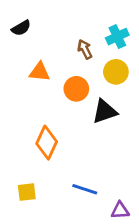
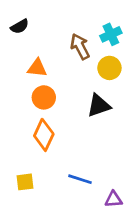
brown arrow: (85, 49) -> (80, 47), size x1.4
orange circle: (76, 89) -> (44, 97), moved

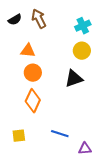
brown arrow: (80, 47) -> (39, 19), moved

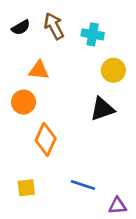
cyan cross: (83, 26) -> (93, 34), moved, turned 35
orange circle: (33, 73) -> (24, 102), moved

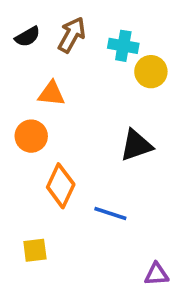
brown arrow: (54, 26) -> (72, 35), turned 56
yellow circle: (113, 70) -> (151, 72), moved
blue line: (83, 185) -> (110, 213), moved

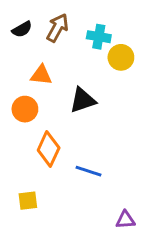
black triangle: (136, 145) -> (83, 100), moved

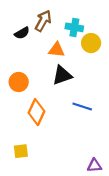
black semicircle: (22, 29) -> (22, 33), moved
orange triangle: (41, 75) -> (57, 50), moved
blue line: (88, 171) -> (82, 107), moved

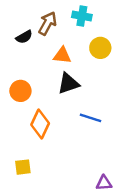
cyan cross: (74, 27) -> (82, 16), moved

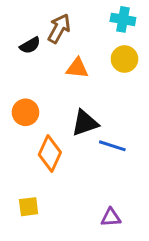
cyan cross: (82, 16) -> (123, 19), moved
black triangle: (68, 84) -> (85, 123), moved
purple triangle: (104, 183) -> (111, 217), moved

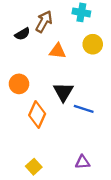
cyan cross: (123, 19) -> (81, 12), moved
black triangle: (85, 123) -> (63, 92), turned -40
yellow square: (29, 207) -> (34, 167), moved, turned -35

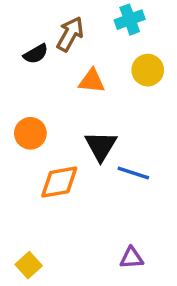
cyan cross: (81, 12) -> (130, 20), turned -30
orange diamond: (37, 115) -> (59, 182), turned 55
yellow square: (34, 167) -> (29, 265), moved

